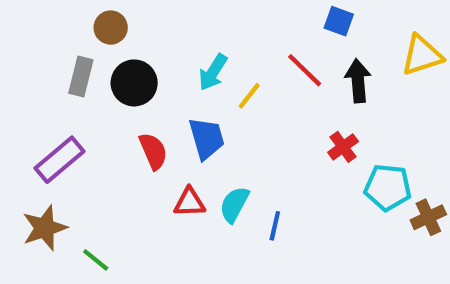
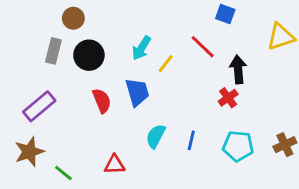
black arrow: (358, 81) -> (238, 69), moved
cyan pentagon: (388, 187) -> (238, 146), moved
red triangle: (190, 202) -> (115, 165), moved
blue line: (275, 226) -> (191, 140), moved

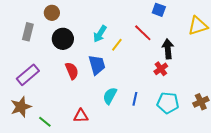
gray rectangle: (53, 51) -> (28, 32), moved

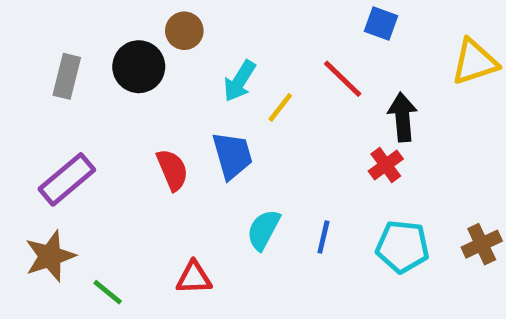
brown circle: (52, 13) -> (184, 31), moved
black circle: (63, 39) -> (139, 67), moved

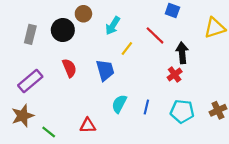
cyan arrow: (239, 81) -> (113, 26), moved
red semicircle: (172, 170) -> (69, 68), moved

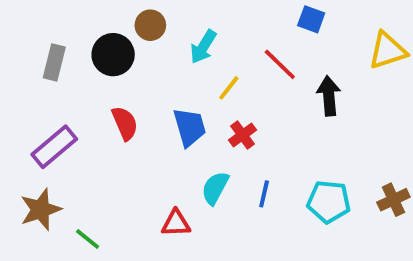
red cross: (175, 74) -> (243, 135), moved
red triangle: (88, 125) -> (176, 223), moved

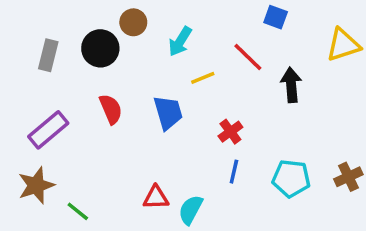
yellow line: (229, 88) -> (203, 78), turned 30
red cross: (243, 135) -> (230, 132), moved
cyan semicircle: (215, 188) -> (191, 210), moved

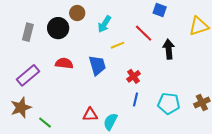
red semicircle: (111, 109) -> (64, 63), turned -60

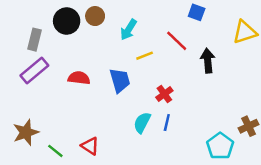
black circle: (58, 28) -> (67, 21), moved
purple rectangle: (28, 75) -> (34, 70), moved
cyan pentagon: (169, 103) -> (220, 146), moved, turned 30
red triangle: (90, 115) -> (90, 146), moved, turned 35
cyan semicircle: (110, 122) -> (142, 122), moved

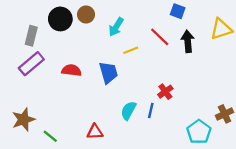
black arrow: (208, 61) -> (188, 41), moved
red cross: (164, 94) -> (165, 92), moved
red triangle: (90, 146) -> (95, 132), moved, turned -36

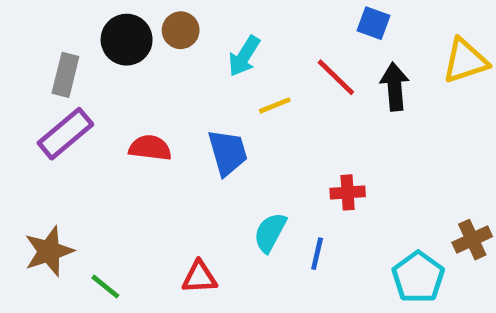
red cross: (165, 92) -> (348, 192), turned 32
blue line: (151, 111) -> (317, 254), moved

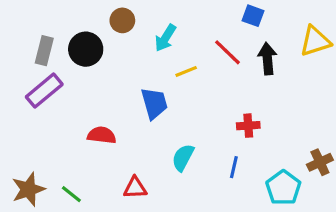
black circle: (127, 40) -> (86, 49), moved
red semicircle: (150, 148) -> (102, 135), moved
red cross: (348, 192) -> (248, 126), moved
brown star: (49, 251) -> (28, 189), moved
blue line: (317, 254) -> (234, 167), moved

